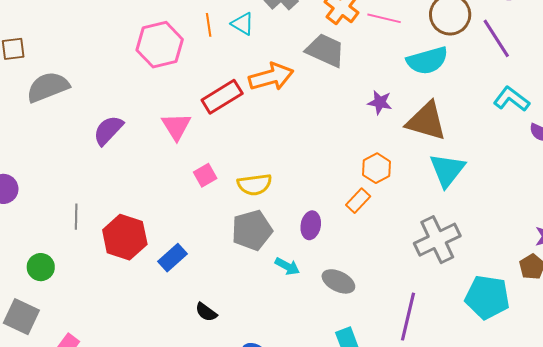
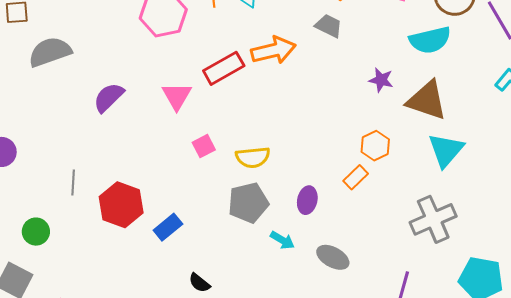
gray trapezoid: (325, 50) -> (329, 26), size x0.7

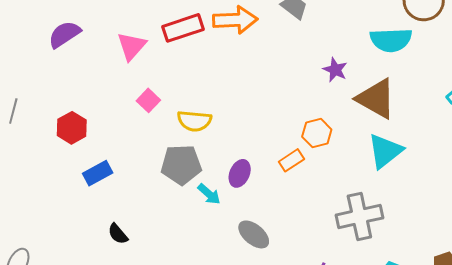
pink square: (204, 146) -> (148, 100), turned -30
red hexagon: (121, 205) -> (72, 128), moved, size x0.7
cyan arrow: (282, 240) -> (209, 194), moved

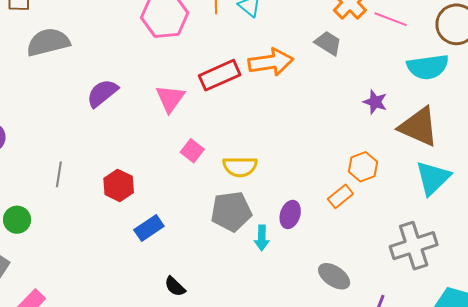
cyan arrow: (209, 194) -> (262, 238), turned 55
gray ellipse: (254, 234) -> (334, 276), moved

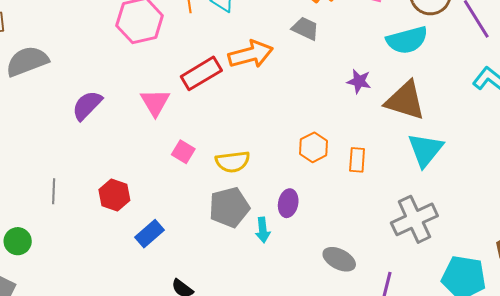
orange hexagon: (363, 167) -> (314, 147), moved
orange rectangle: (340, 196) -> (357, 160), moved, turned -40

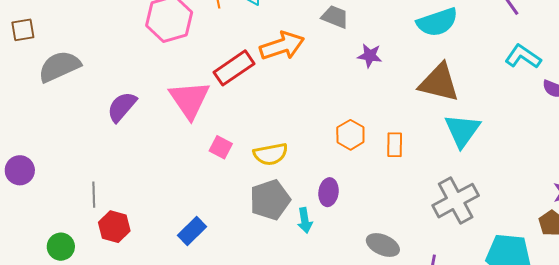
purple star: (359, 81) -> (370, 56), moved
pink triangle: (155, 102) -> (190, 100), size x1.4
red hexagon: (114, 195) -> (114, 227), moved

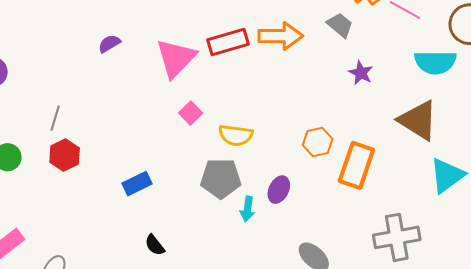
purple semicircle: (122, 107) -> (109, 44), size x0.7
cyan triangle: (462, 130) -> (447, 175), moved
orange rectangle: (395, 145) -> (356, 165), size x1.8

